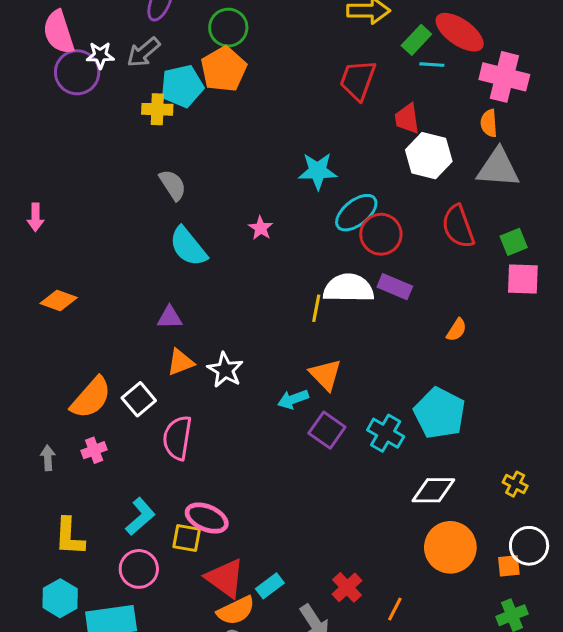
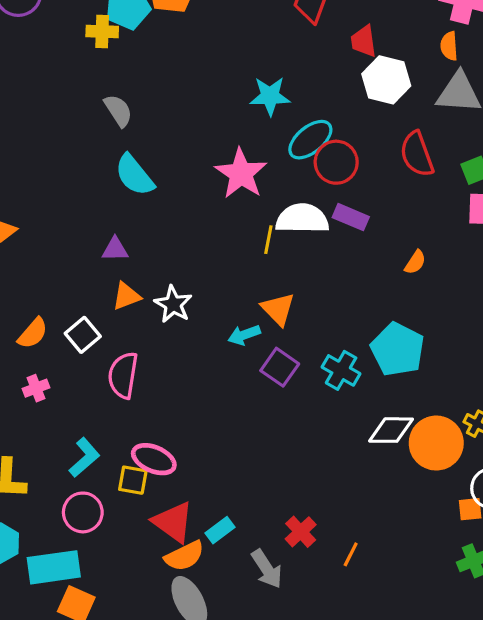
pink star: (261, 228) -> (241, 173), moved, size x2.0
orange semicircle: (91, 398) -> (33, 333), size x0.7
orange circle: (450, 547) -> (436, 443), moved

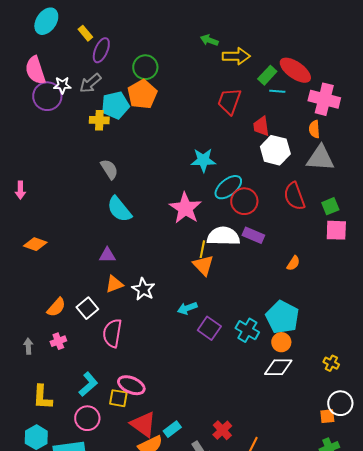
orange triangle: (278, 309) -> (203, 265), moved
orange circle: (436, 443) -> (281, 342), moved, size x0.6

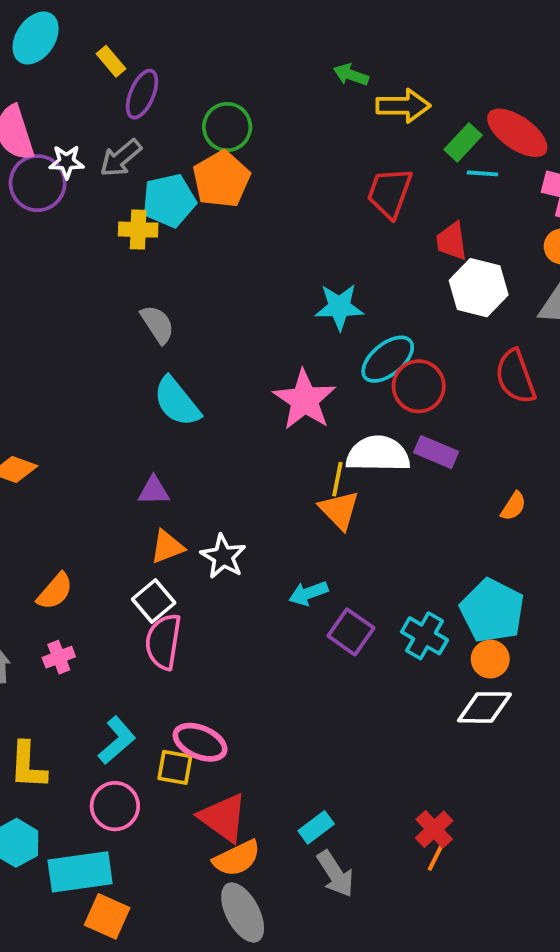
white square: (87, 308) -> (154, 601), moved
cyan rectangle: (172, 429) -> (316, 827), moved
red cross: (222, 430) -> (434, 829), moved

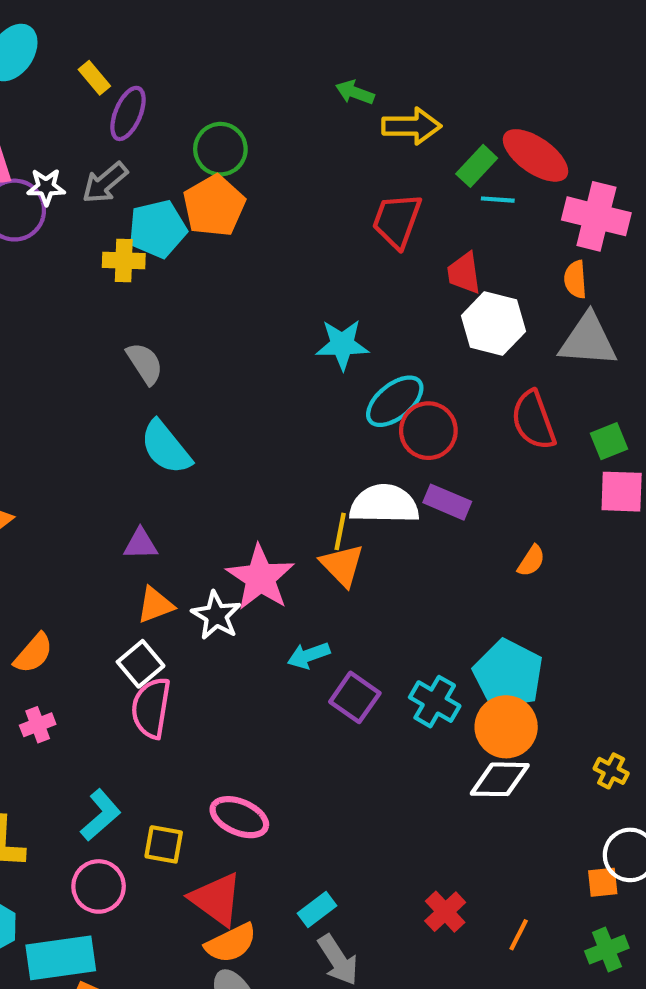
pink star: (305, 400) -> (260, 578), moved
orange circle: (490, 659) -> (506, 727), size x1.5
pink ellipse: (200, 742) -> (239, 817), moved
orange line: (436, 856) -> (519, 935), moved

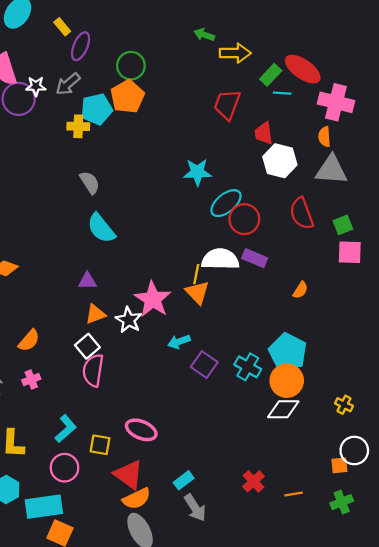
orange line: (519, 935) -> (294, 494), turned 54

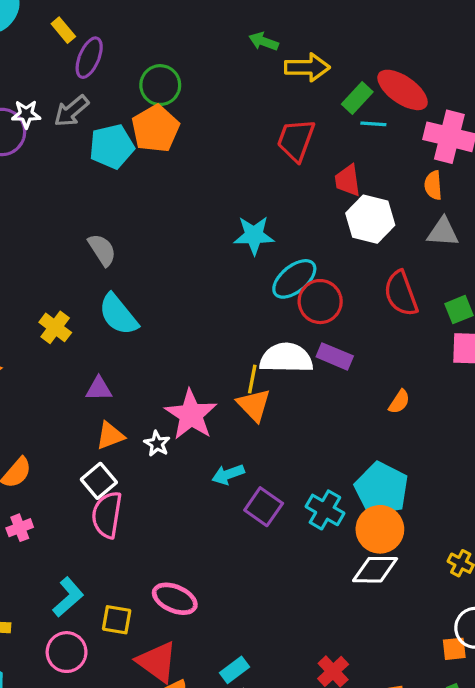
yellow cross: (78, 126) -> (55, 327), moved, turned 35
gray triangle: (331, 170) -> (443, 232), size x0.7
white star: (129, 320) -> (157, 444), size x0.7

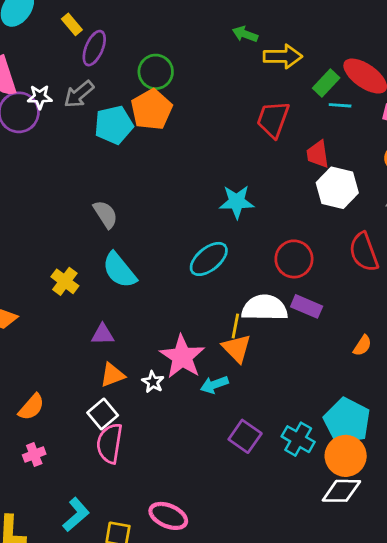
cyan ellipse: (294, 279) -> (209, 259), moved
cyan arrow: (228, 474) -> (214, 385), moved

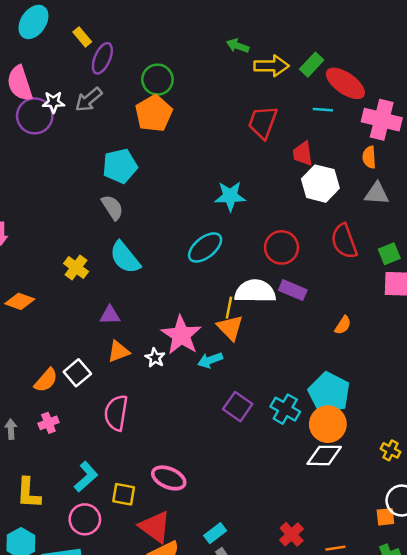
green rectangle: (326, 83) -> (312, 65), moved
cyan pentagon: (114, 125) -> (120, 166), moved
white square: (103, 414) -> (77, 373), moved

